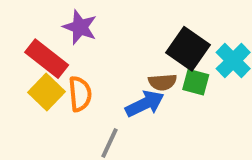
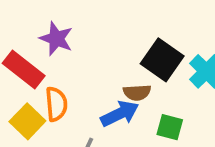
green square: (196, 82) -> (170, 127), moved
yellow square: (47, 92) -> (27, 121), moved

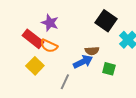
black square: (162, 60) -> (106, 21), moved
orange semicircle: (56, 104) -> (49, 46), moved, turned 120

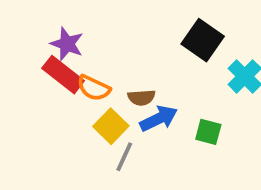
purple star: (50, 23) -> (67, 44), moved
brown semicircle: (92, 51) -> (141, 97), moved
yellow square: (35, 66) -> (111, 126), moved

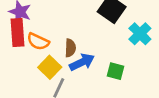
red rectangle: (63, 75) -> (17, 32), turned 48
brown semicircle: (141, 97) -> (70, 48), turned -84

